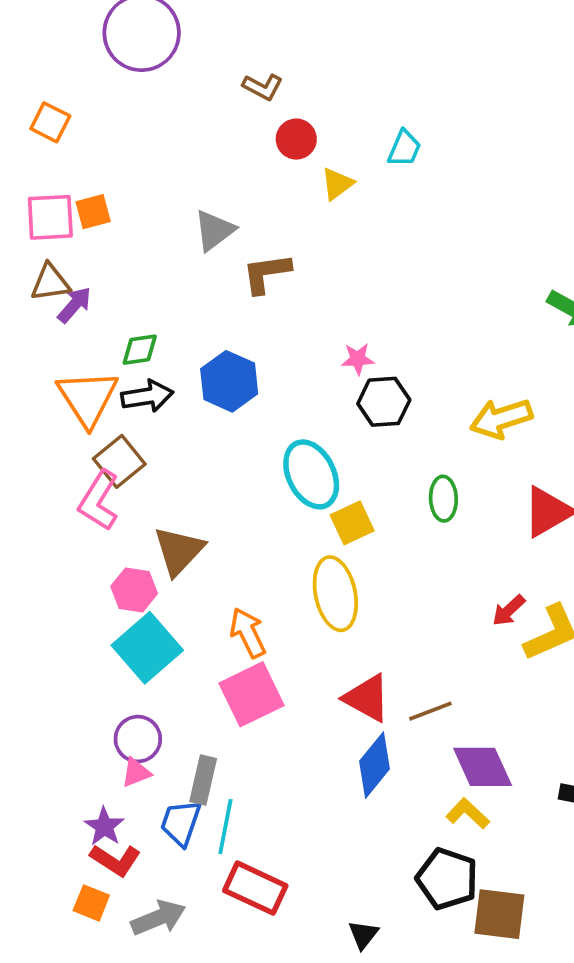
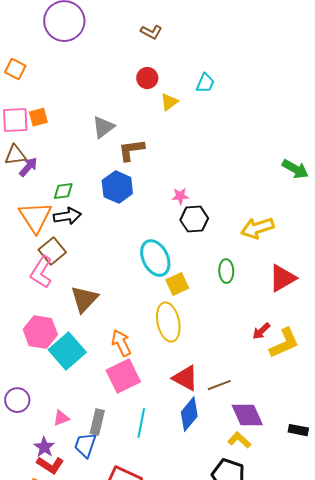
brown L-shape: (263, 87) -> (151, 32), moved
blue hexagon: (229, 381) -> (117, 187), moved
pink hexagon: (134, 590) -> (40, 332), moved, size x1.4
purple circle: (138, 739) -> (17, 400), moved
cyan line: (225, 827) -> (141, 423), moved

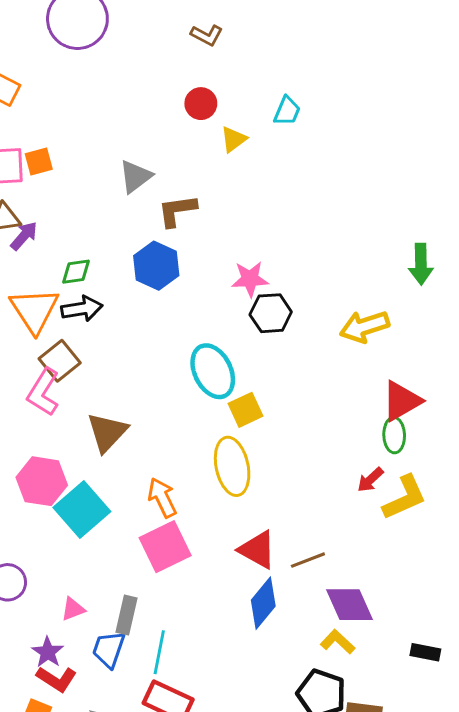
green arrow: (295, 169) -> (421, 264), moved, turned 60
pink star: (180, 196) -> (250, 279), size x1.4
green ellipse: (226, 271) -> (394, 435), moved
cyan line: (141, 423) -> (159, 652), moved
black rectangle: (298, 430) -> (425, 652), moved

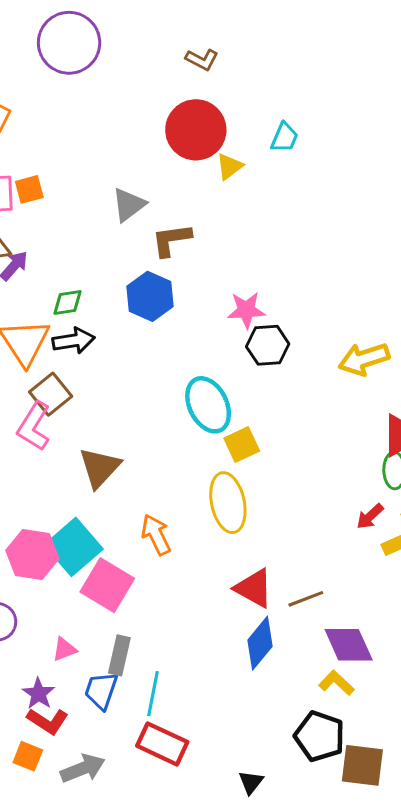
red circle: (201, 104) -> (196, 130), size x1.8
pink hexagon: (42, 481) -> (32, 555), moved
pink square: (165, 547) -> (107, 585), moved, turned -33

